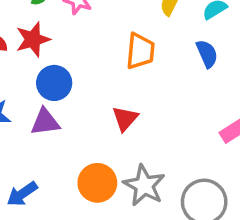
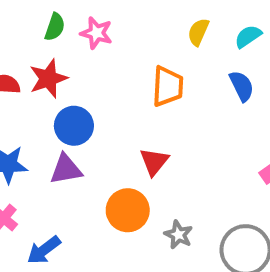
orange circle: (97, 183) -> (128, 210), moved
gray star: (144, 185) -> (178, 235), size x0.6

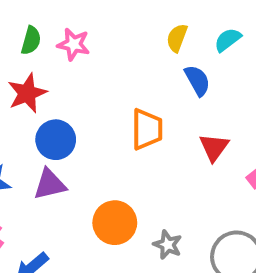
orange trapezoid: (168, 86) -> (147, 129), moved
blue semicircle: (242, 86) -> (197, 80), moved
red triangle: (154, 162) -> (214, 147), moved

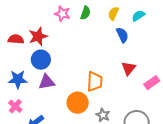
green semicircle: (31, 40) -> (85, 13), moved
orange trapezoid: (147, 129) -> (95, 82), moved
blue circle: (56, 140) -> (41, 60), moved

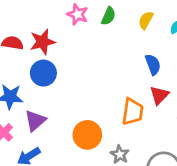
blue semicircle: (122, 35) -> (153, 64), moved
purple triangle: (47, 82) -> (35, 121), moved, turned -36
orange trapezoid: (95, 82) -> (133, 112), moved

